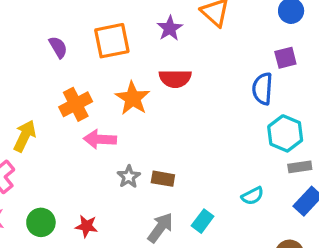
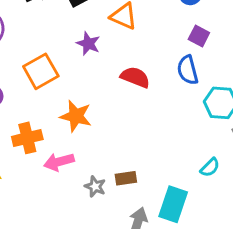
purple square: (285, 58) -> (199, 36), turned -30
red semicircle: (175, 78) -> (135, 77), moved, turned -140
orange cross: (76, 104) -> (27, 138), turned 32
cyan rectangle: (203, 221) -> (173, 204), size x1.6

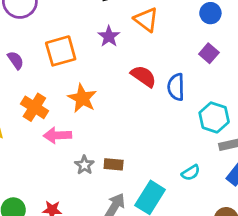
blue semicircle: (188, 70) -> (176, 87), moved
orange cross: (27, 138) -> (34, 107), turned 32

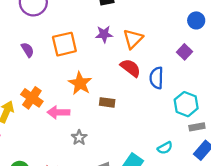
blue circle: (210, 13) -> (196, 20), moved
orange triangle: (146, 20) -> (133, 39), moved, turned 35
purple star: (109, 36) -> (104, 34), turned 30
orange cross: (34, 107) -> (32, 98), moved
brown rectangle: (114, 164) -> (107, 102), moved

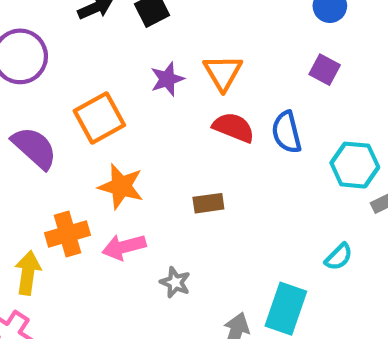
purple semicircle: (28, 50) -> (34, 148), size x1.6
orange star: (80, 83) -> (121, 186), moved
orange cross: (32, 98) -> (67, 234), turned -35

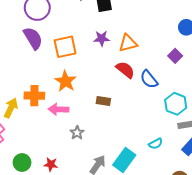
orange triangle: (223, 73) -> (128, 43), turned 30
blue semicircle: (287, 132) -> (149, 79), turned -42
purple semicircle: (34, 148) -> (33, 38), moved

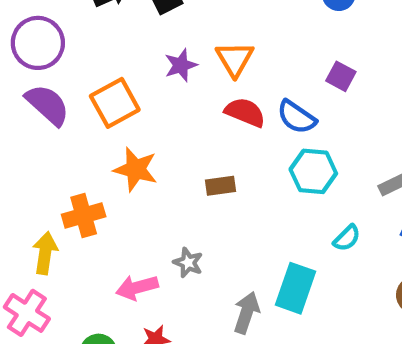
orange triangle: (128, 43) -> (235, 59), turned -30
purple square: (175, 56) -> (341, 76), moved
cyan hexagon: (176, 104) -> (313, 171), moved
pink arrow: (58, 109) -> (137, 287), moved

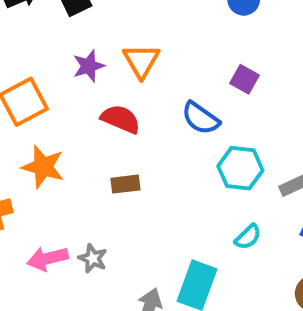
red semicircle: (245, 112) -> (121, 119), moved
cyan hexagon: (313, 171) -> (240, 168), moved
pink arrow: (137, 287) -> (48, 259), moved

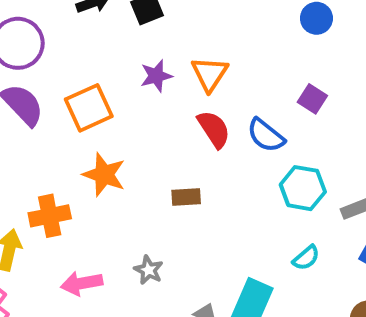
red semicircle: (121, 119) -> (214, 129), moved, turned 30
pink arrow: (48, 259) -> (82, 283), moved

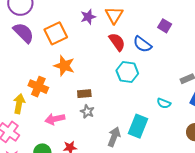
cyan hexagon: (303, 188) -> (127, 72), moved
brown rectangle: (186, 197) -> (84, 94), moved
orange cross: (50, 216) -> (38, 87), turned 36
cyan semicircle: (306, 258) -> (164, 103), turned 64

